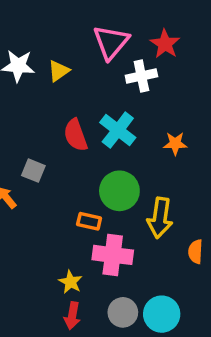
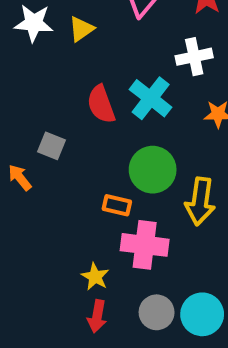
white cross: (141, 76) -> (194, 57), moved

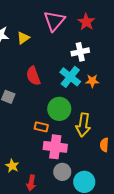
cyan cross: (151, 98) -> (70, 77), moved
yellow star: (95, 277) -> (12, 166), moved
gray circle: (157, 312) -> (62, 172), moved

